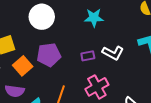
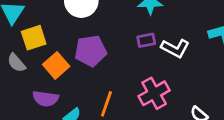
purple rectangle: (88, 56) -> (146, 40), moved

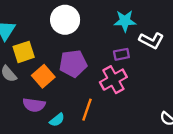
white L-shape: (175, 48) -> (151, 40), moved
pink cross: (154, 93) -> (113, 80), moved

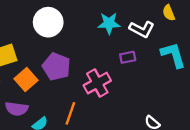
white L-shape: (151, 40) -> (142, 29), moved
purple rectangle: (121, 54) -> (128, 57), moved
purple pentagon: (73, 63) -> (56, 67), turned 30

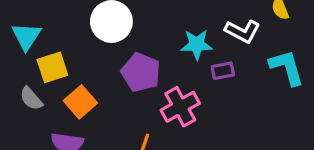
cyan star: (109, 23) -> (197, 44), moved
purple pentagon: (56, 67) -> (141, 72), moved

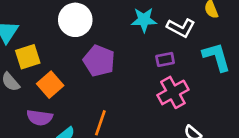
cyan star: (197, 44) -> (144, 20), moved
pink cross: (180, 107) -> (173, 92), moved

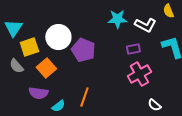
white circle: (75, 20) -> (58, 37), moved

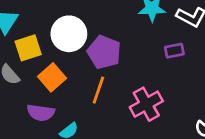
pink cross: (139, 74) -> (146, 104), moved
orange line: (84, 97) -> (98, 90), moved

